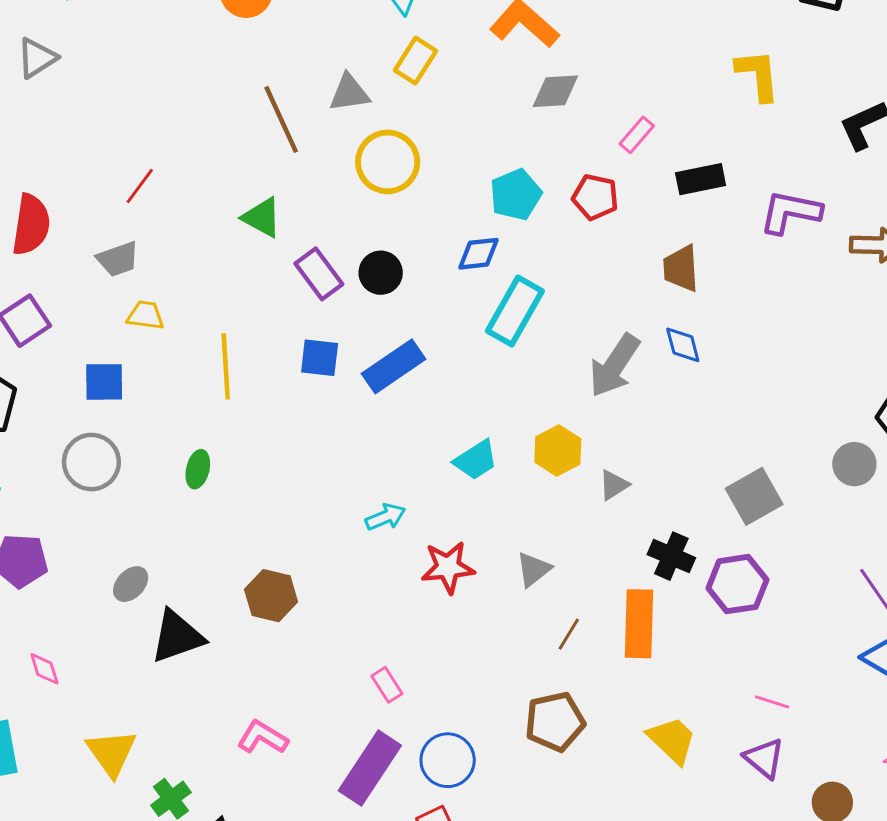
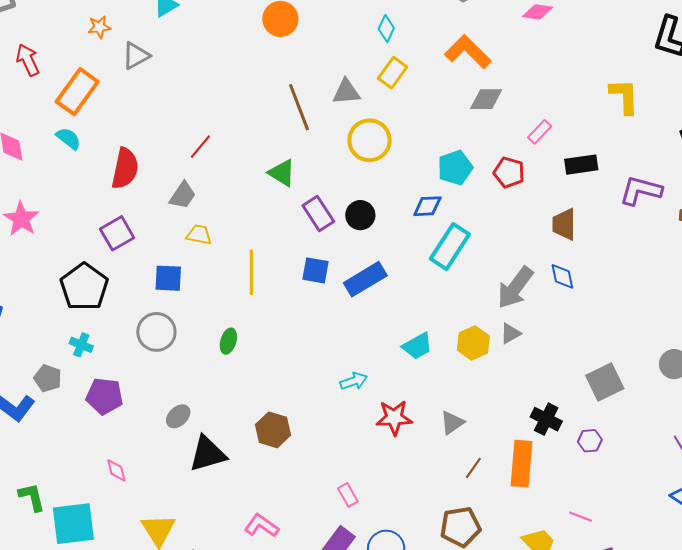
gray trapezoid: (118, 259) -> (183, 195), turned -40
gray triangle: (614, 485) -> (510, 334), moved
purple hexagon: (737, 584) -> (590, 441), size x0.6
pink line: (772, 702) -> (581, 517), moved

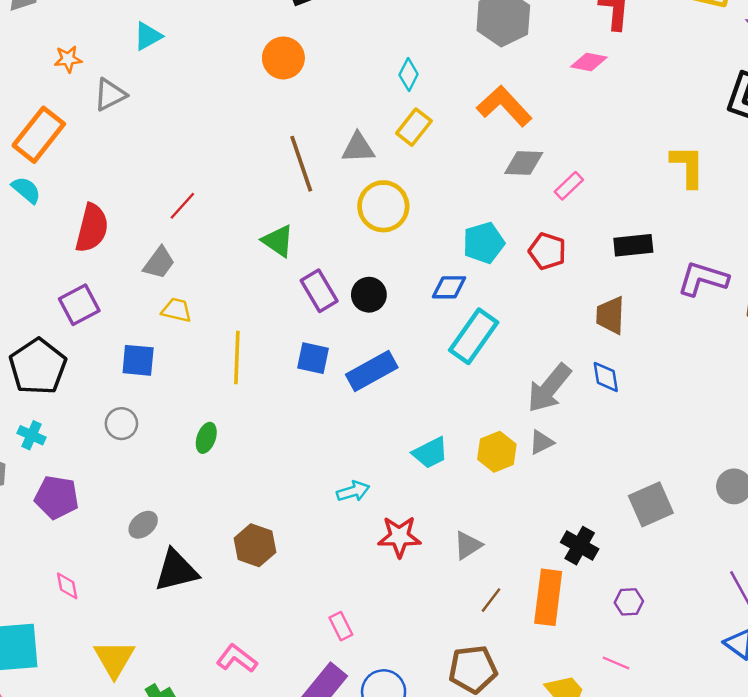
pink rectangle: (540, 132) -> (569, 186), moved
gray circle: (156, 332) -> (121, 424), size x0.7
purple hexagon: (590, 441) -> (629, 602), moved

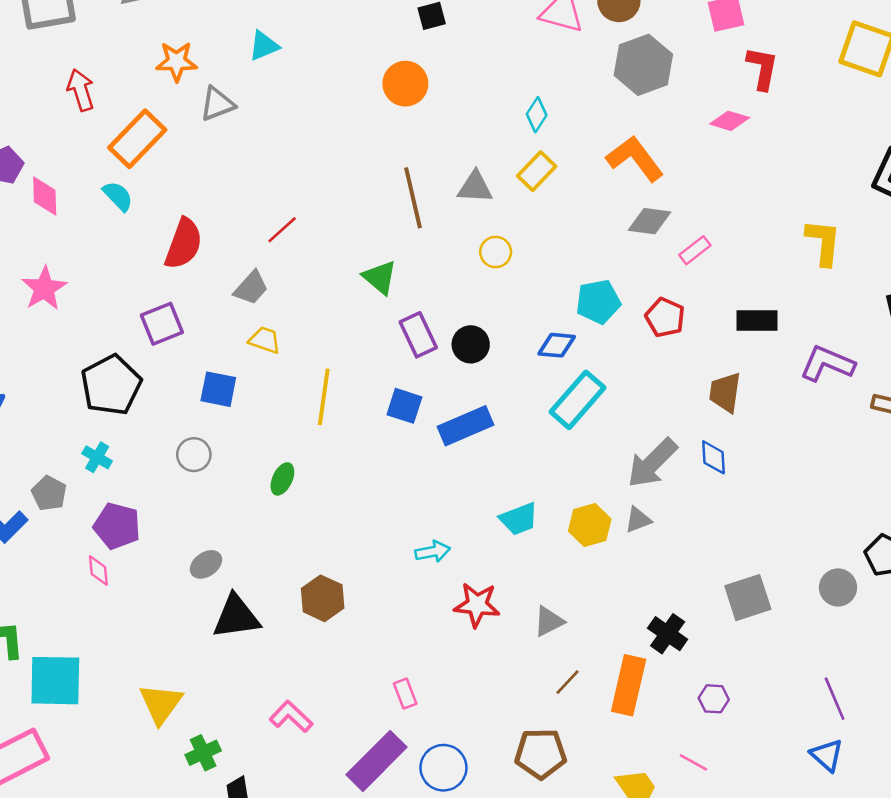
orange star: (68, 59) -> (176, 61), size x1.4
yellow circle: (383, 206) -> (496, 252), size x0.6
pink diamond: (67, 586) -> (98, 571), moved

